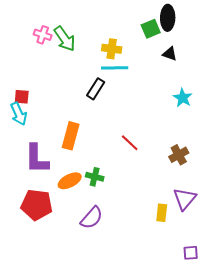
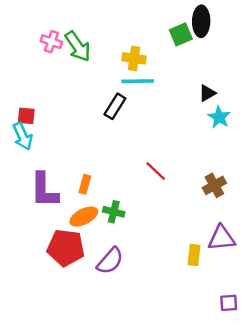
black triangle: (170, 54) -> (207, 93), moved, turned -49
orange rectangle: (71, 136) -> (85, 184), moved, size x0.6
purple triangle: (185, 199) -> (222, 238), turned 45
red pentagon: (37, 205) -> (66, 248), moved

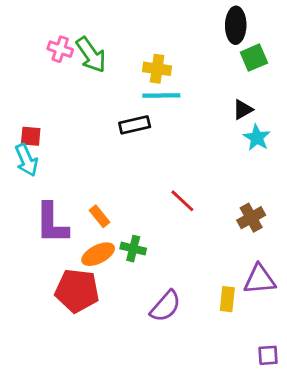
green square: (181, 34) -> (254, 58), moved
black rectangle: (115, 106) -> (135, 125), turned 45
orange rectangle: (85, 184) -> (99, 216), turned -54
purple semicircle: (110, 261) -> (165, 306), moved

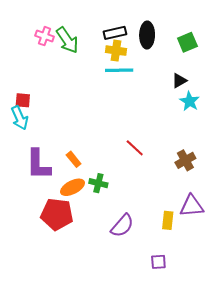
black ellipse: (236, 25) -> (147, 35), moved
black rectangle: (135, 125) -> (115, 33), moved
purple square: (268, 355) -> (158, 262), moved

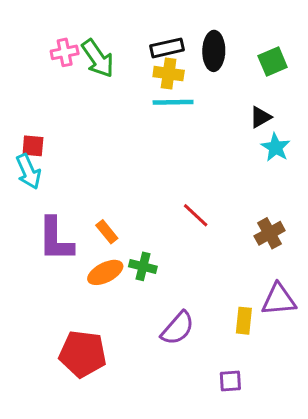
pink cross: (45, 36) -> (65, 52), turned -30
red pentagon: (57, 214) -> (83, 354), moved

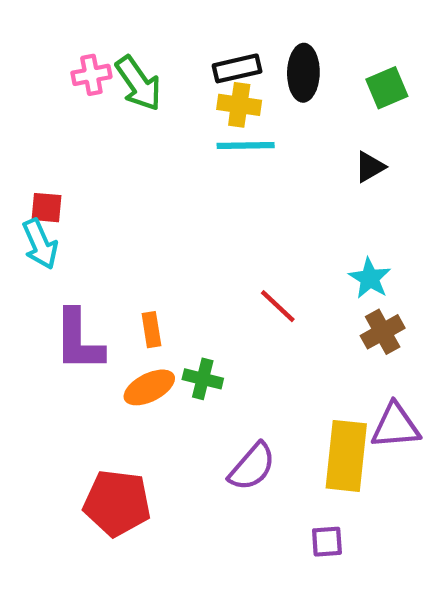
cyan star: (276, 147) -> (370, 278), moved
orange rectangle: (107, 232) -> (151, 330), turned 30
yellow rectangle: (244, 321) -> (346, 456), size x1.8

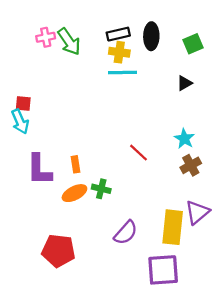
purple triangle: (395, 426) -> (197, 212), turned -35
purple square: (327, 542) -> (163, 270), size x2.0

